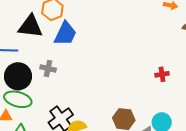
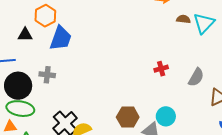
black triangle: (30, 26) -> (25, 35), size x0.6

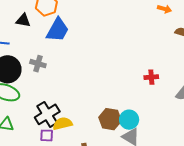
cyan circle: (166, 116) -> (129, 120), moved

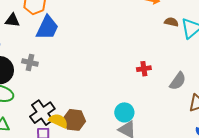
brown hexagon: (110, 119) -> (74, 120), moved
yellow semicircle: (63, 124) -> (58, 121), turned 42

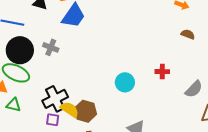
brown semicircle: (171, 22) -> (188, 34), moved
cyan circle: (124, 112) -> (125, 82), moved

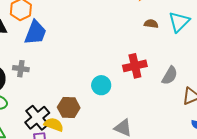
red cross: (162, 72) -> (135, 66), size x1.6
brown hexagon: (85, 111) -> (69, 107), moved

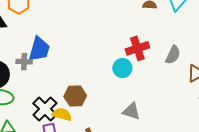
blue trapezoid: (35, 33) -> (39, 49), moved
cyan circle: (101, 85) -> (122, 68), moved

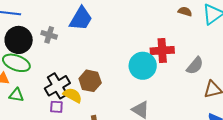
blue trapezoid: (39, 49) -> (81, 19), moved
cyan circle: (122, 68) -> (143, 66), size x1.4

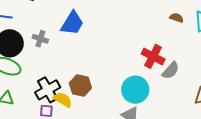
red cross: (162, 51) -> (153, 56), turned 30
cyan circle: (143, 66) -> (135, 90), moved
gray semicircle: (195, 66) -> (171, 70), moved

